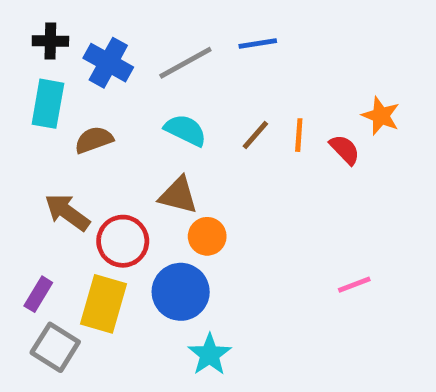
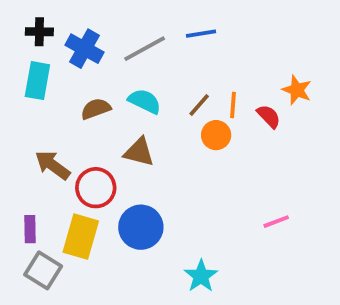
brown semicircle: (94, 140) -> (96, 109), moved
orange circle: (207, 236) -> (216, 135), moved
purple rectangle: (38, 294) -> (30, 229), turned -32
cyan star: (210, 355) -> (201, 276), moved

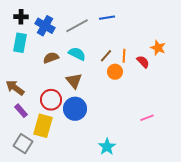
brown triangle: (139, 152) -> (74, 81), turned 36
brown arrow: (53, 165) -> (15, 88), moved
blue circle: (141, 227) -> (75, 109), moved
purple rectangle: (30, 229) -> (21, 111), moved, turned -40

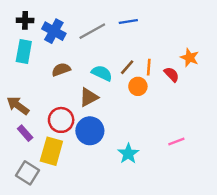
cyan semicircle: (77, 54) -> (102, 73), moved
brown triangle: (74, 81) -> (89, 97), turned 42
cyan star: (107, 147) -> (128, 154), moved

